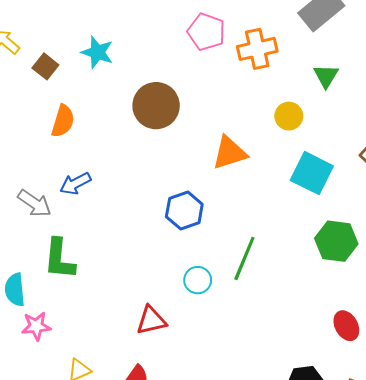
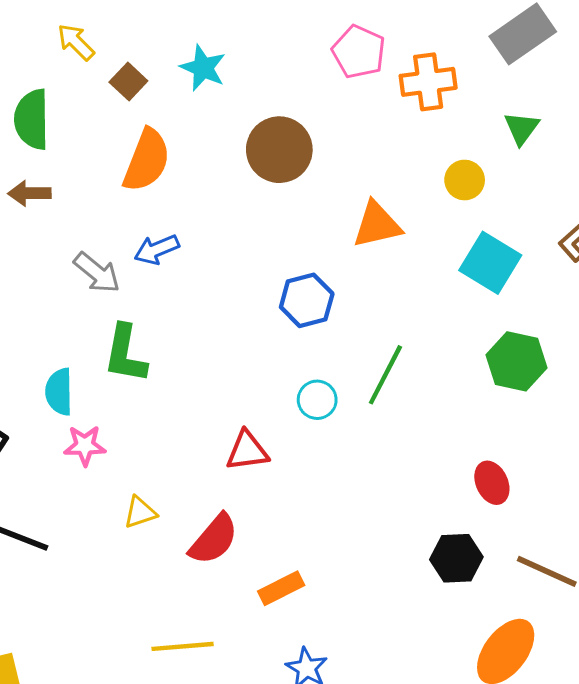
orange semicircle: (63, 121) -> (147, 160), size x1.4
red ellipse: (346, 326) -> (492, 483), moved

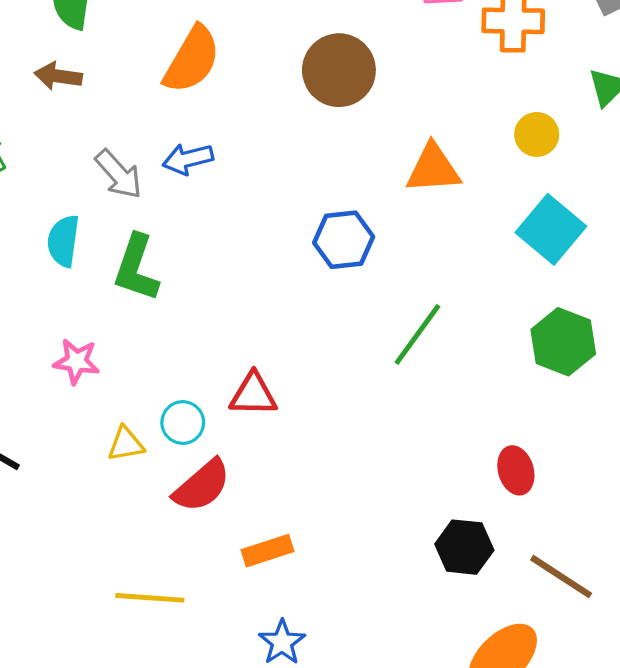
cyan semicircle: (59, 392) -> (63, 241), moved
cyan circle: (317, 400) -> (183, 423), moved

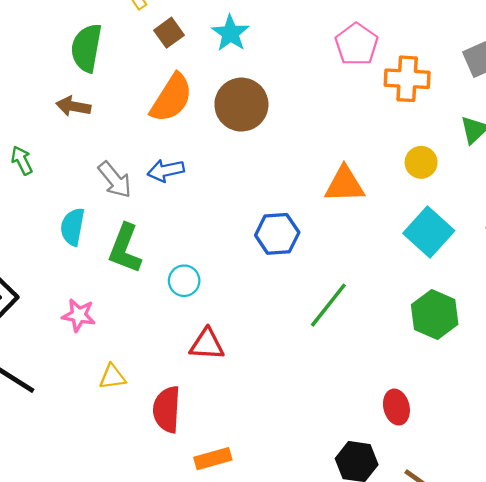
brown circle: (339, 70) -> (241, 105), moved
cyan circle: (183, 423) -> (184, 281), moved
red semicircle: (202, 486) -> (167, 409), turned 132

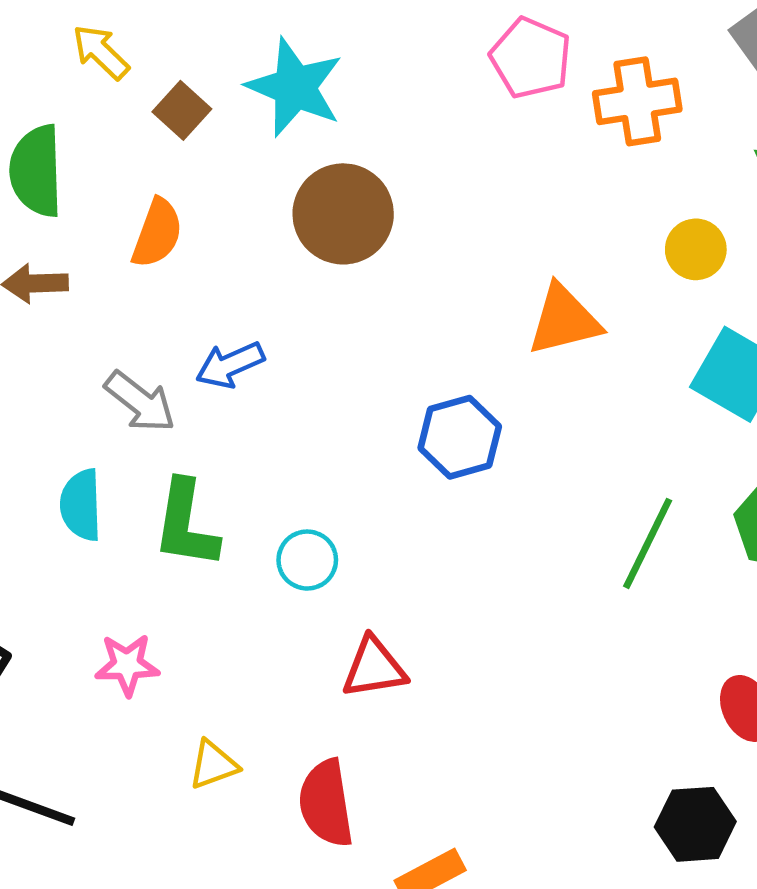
cyan star: (230, 33) -> (295, 87), size x1.4
orange semicircle: (171, 98) -> (157, 233), moved, size x0.7
green line: (328, 305) -> (648, 543), moved

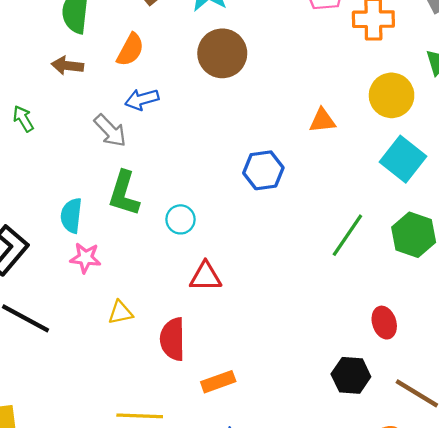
yellow circle: (696, 249) -> (392, 95), size x1.5
orange triangle: (564, 320) -> (322, 121), size x0.7
blue arrow: (230, 365) -> (142, 99), moved
cyan semicircle: (81, 505) -> (71, 216), moved

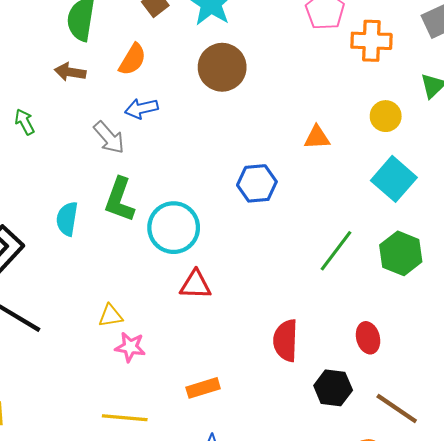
yellow circle: (392, 95) -> (386, 116), size x0.7
cyan circle: (180, 219) -> (174, 228), size x1.8
pink star: (85, 258) -> (130, 347), moved
red semicircle: (173, 339) -> (286, 340), moved

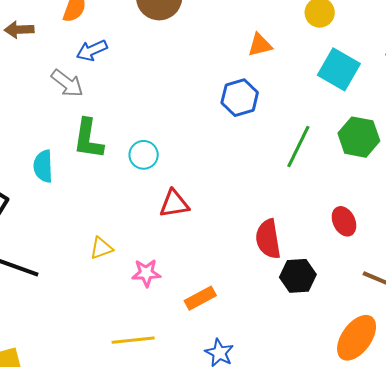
blue hexagon: (257, 183) -> (240, 98), moved
cyan circle: (174, 228) -> (144, 155), size x0.6
pink star: (130, 347) -> (146, 273), moved
black hexagon: (333, 388) -> (298, 276), moved

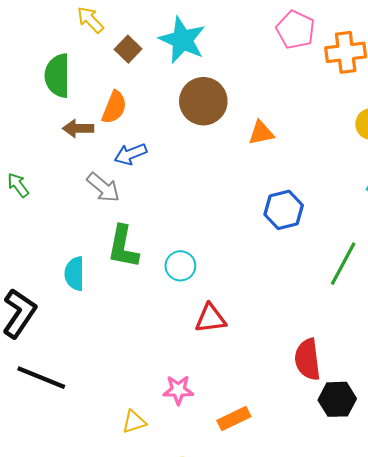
brown arrow: (19, 30) -> (78, 128), moved
orange triangle: (260, 45) -> (261, 133), moved
yellow triangle: (101, 248) -> (134, 422), moved

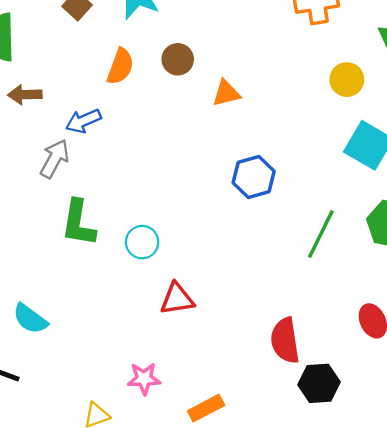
brown circle: (203, 101) -> (178, 59), moved, size x0.6
orange semicircle: (114, 107) -> (120, 66), moved
gray arrow: (103, 188) -> (55, 159), turned -100
cyan semicircle: (75, 274) -> (30, 319), moved, turned -52

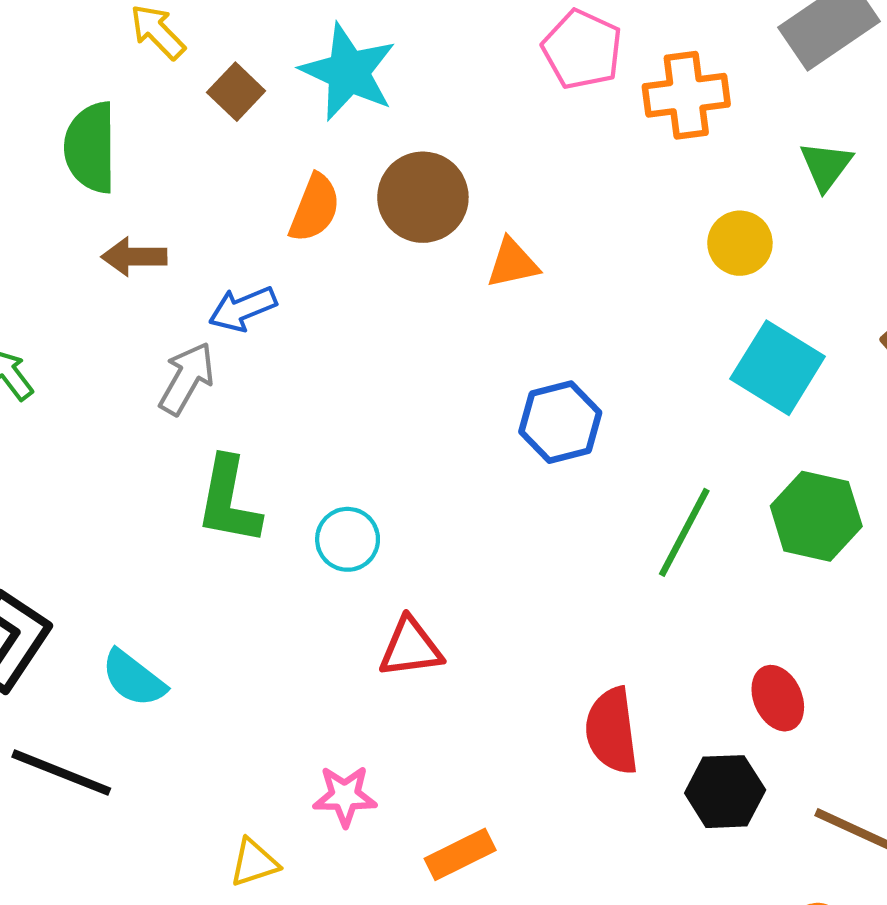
brown circle: (178, 59) -> (423, 197), size x1.5
black hexagon: (319, 383) -> (725, 792), moved

